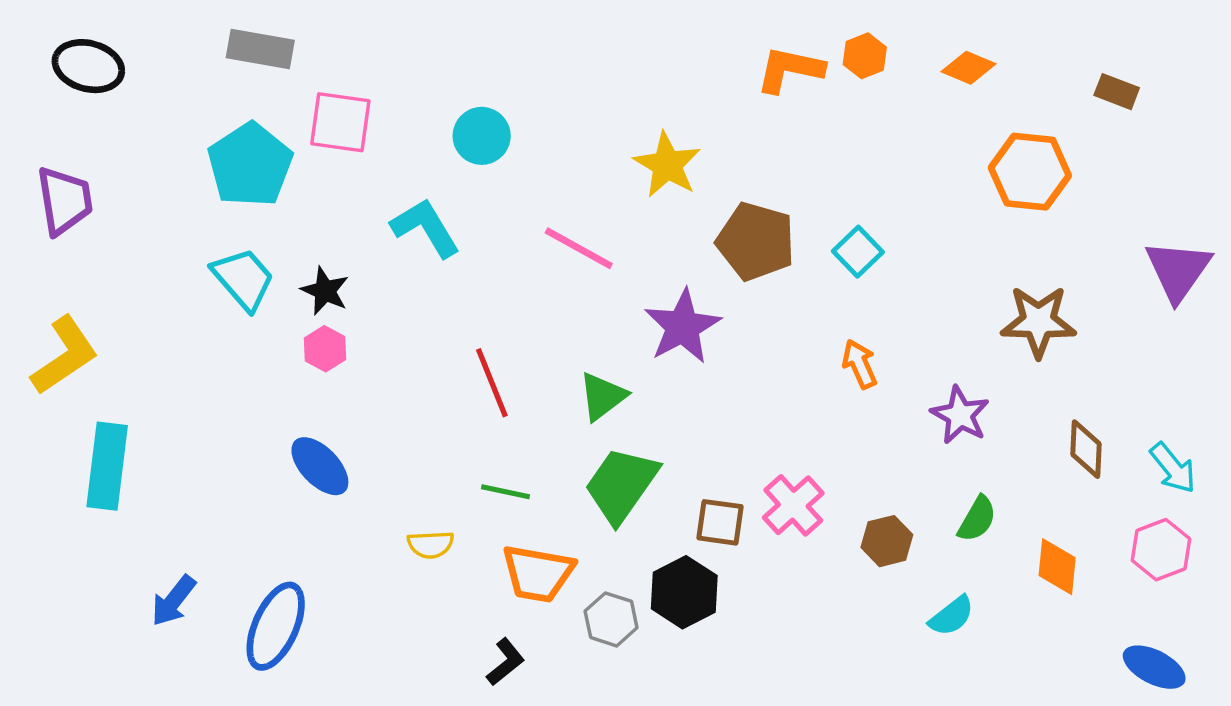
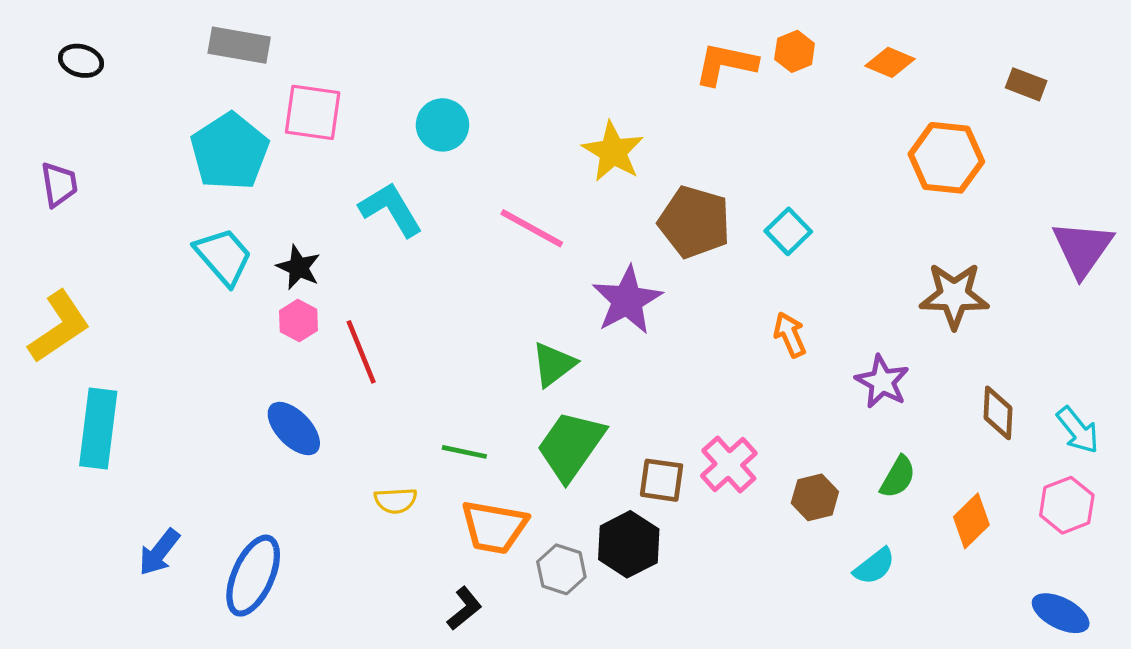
black ellipse: (88, 66) -> (81, 61), size x0.7
purple trapezoid: (65, 201) -> (59, 184), size x0.7
red line: (492, 383) -> (361, 352), moved
orange diamond: (1057, 567) -> (971, 521), turned 40

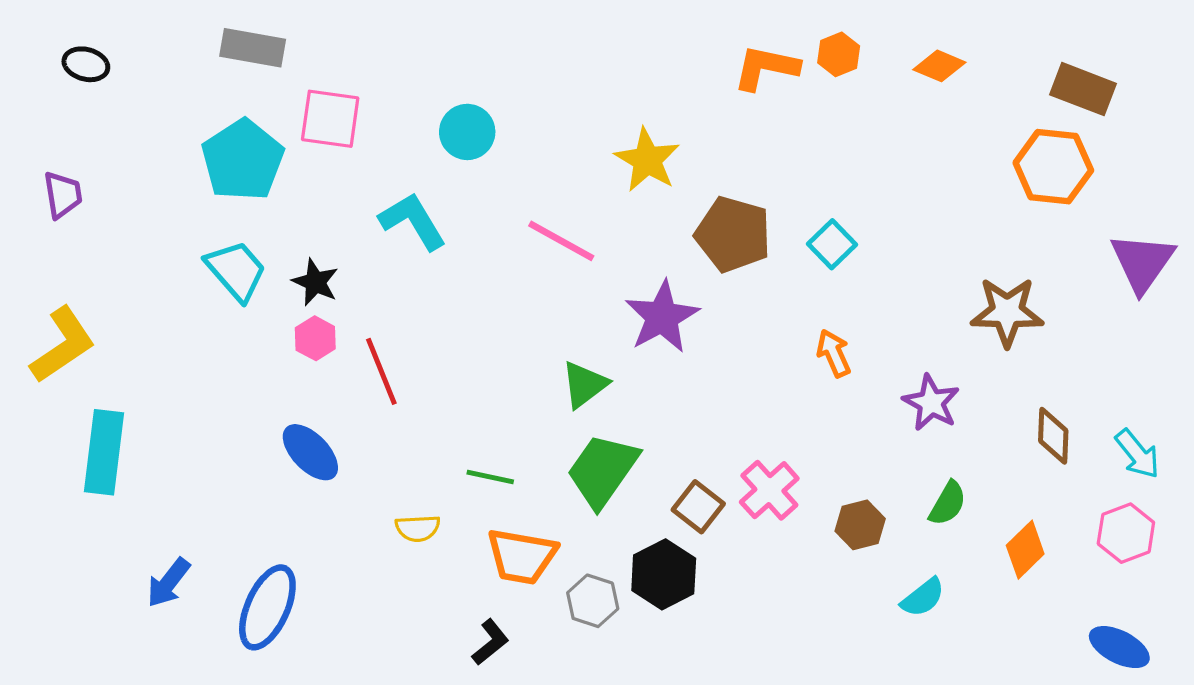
brown rectangle: (1026, 84) -> (1083, 89), size x1.5
orange hexagon: (946, 158) -> (1053, 167), moved
brown square: (662, 480) -> (698, 507), turned 30

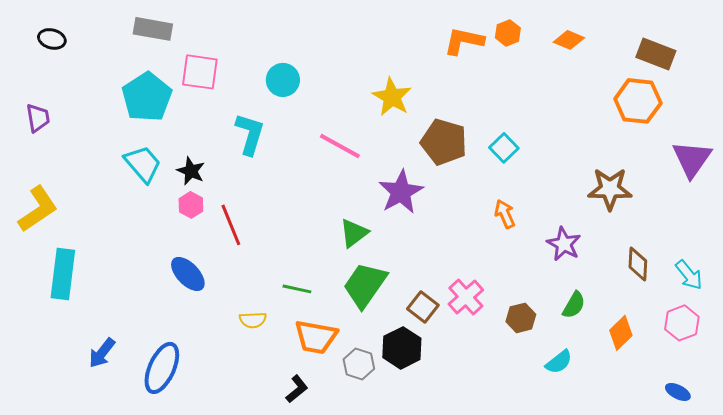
cyan L-shape: (413, 221) -> (250, 134), turned 48
blue ellipse: (1119, 647) -> (678, 392), size x0.7

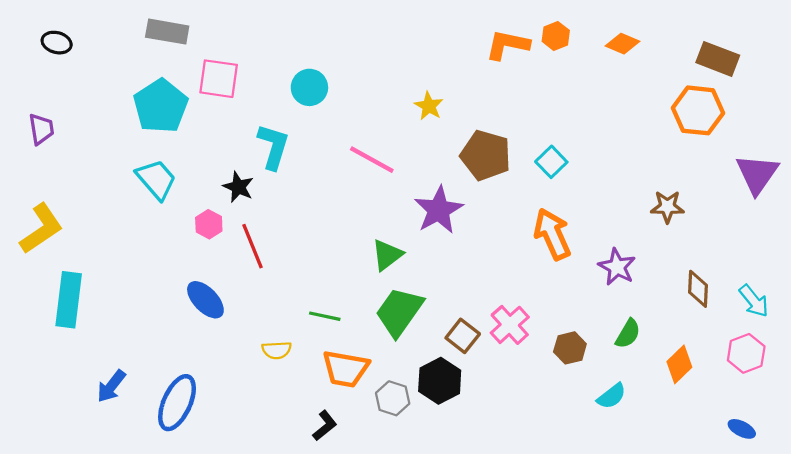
yellow star: (392, 97) -> (429, 106), size x0.7
black star: (191, 171) -> (238, 187), moved
brown star: (610, 189) -> (667, 207), size x0.7
orange arrow: (505, 214) -> (552, 234), size x1.6

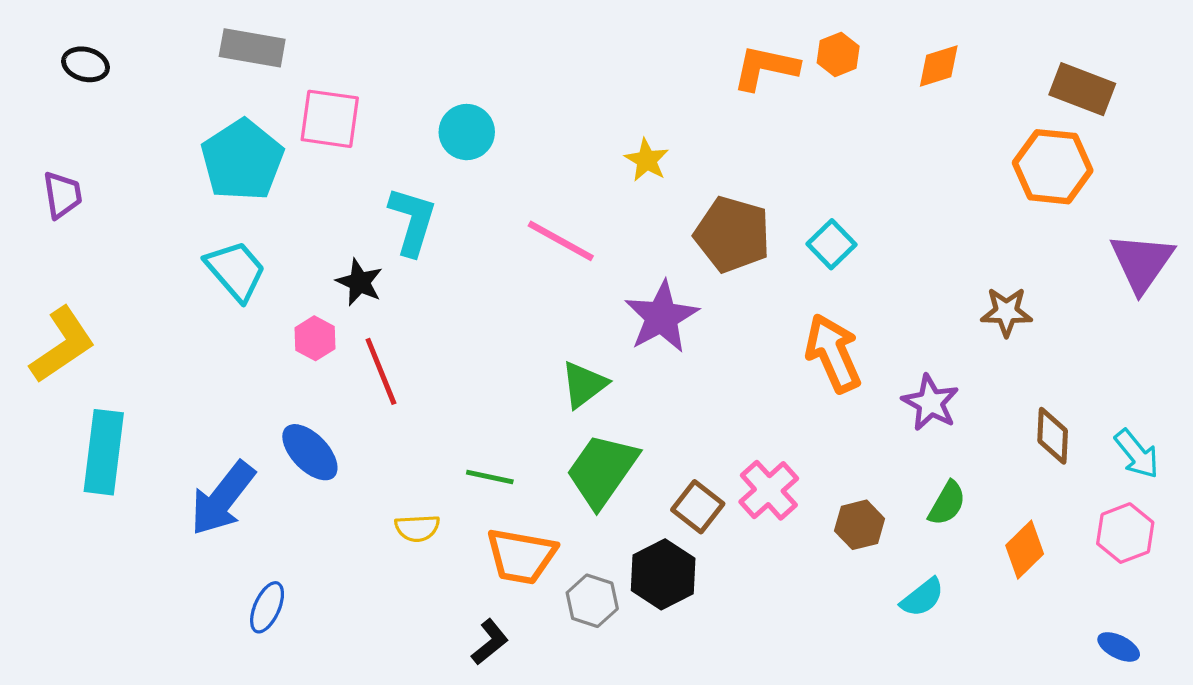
orange diamond: (622, 44) -> (939, 66), turned -40
blue arrow: (111, 386) -> (222, 498), moved, size x1.5
blue ellipse: (177, 403) -> (267, 607), size x0.6

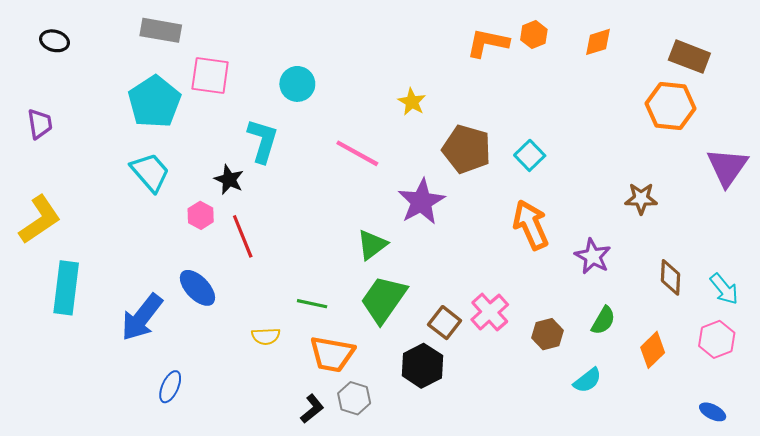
gray hexagon: (592, 601) -> (354, 398), moved

